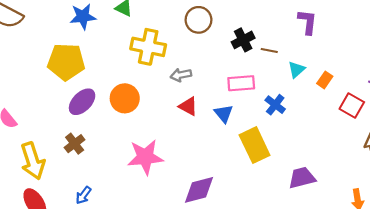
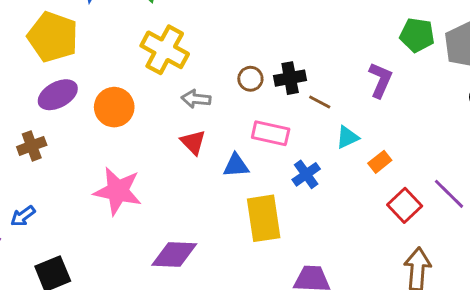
brown circle: (198, 20) -> (250, 79), moved, size x0.7
blue triangle: (224, 114) -> (236, 165), turned 48

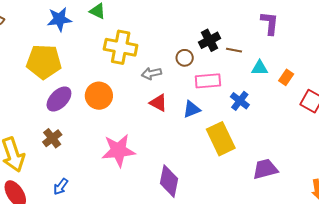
brown circle: (250, 79) -> (185, 58), moved
cyan triangle: (347, 137) -> (260, 68), turned 42
purple diamond: (174, 255) -> (169, 181), turned -64

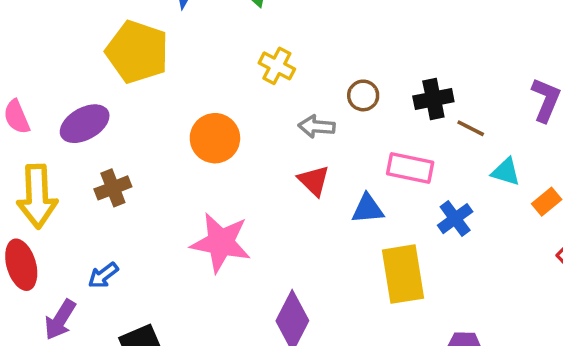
yellow cross: (121, 47) -> (277, 66), size x0.6
brown circle: (185, 58) -> (363, 95), moved
purple ellipse: (59, 99) -> (85, 124), moved

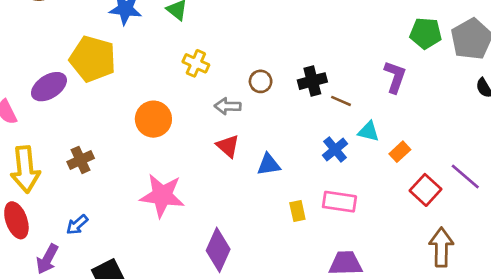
purple ellipse: (85, 124) -> (49, 87), moved
pink rectangle: (410, 168) -> (339, 202), moved
blue cross: (455, 219) -> (335, 150), moved
yellow rectangle: (403, 274) -> (297, 211), size x0.5

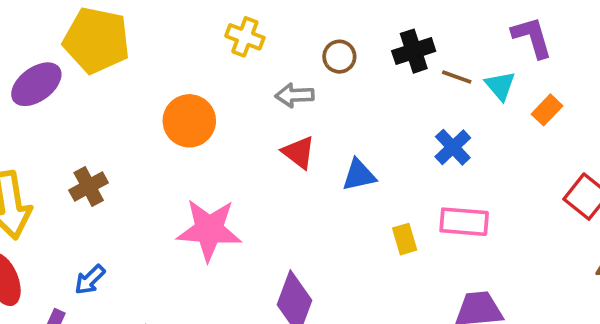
purple L-shape: (395, 77) -> (532, 37), turned -32
cyan triangle: (369, 131) -> (500, 86), moved, turned 40
orange rectangle: (400, 152) -> (547, 110), moved

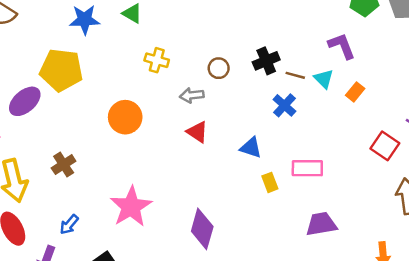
blue cross: (453, 147) -> (284, 105), moved
blue triangle: (359, 175) -> (251, 148), moved, turned 35
pink star: (209, 230) -> (131, 207), moved, turned -30

